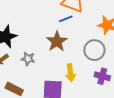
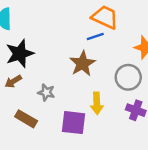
gray star: (28, 59) -> (46, 92), moved

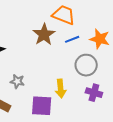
blue line: (95, 36) -> (72, 39), moved
brown star: (82, 64) -> (44, 35), moved

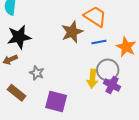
yellow arrow: (61, 88) -> (92, 79), moved
purple cross: (94, 93) -> (112, 85), moved

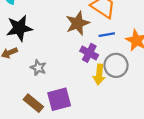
purple cross: (112, 85) -> (89, 53), moved
brown rectangle: (17, 93) -> (33, 103), moved
purple square: (56, 102) -> (59, 99), turned -30

